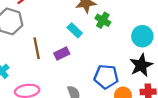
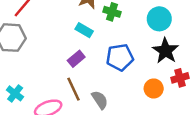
brown line: (37, 48) -> (73, 89), moved
blue pentagon: (106, 77) -> (120, 57), moved

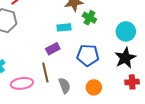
cyan rectangle: (84, 30) -> (64, 27), turned -48
orange circle: (154, 88) -> (94, 87), moved

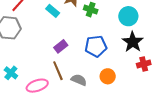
cyan rectangle: (64, 27) -> (53, 11), moved, turned 56
gray semicircle: (64, 86) -> (79, 80), turned -35

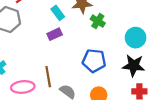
black star: (133, 42) -> (134, 66), turned 30
purple rectangle: (61, 46) -> (55, 34), moved

